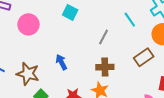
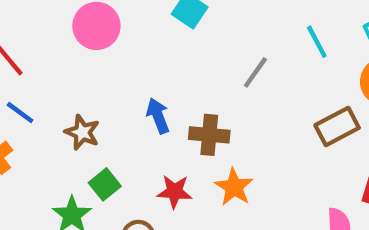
brown cross: (105, 67) -> (209, 135), moved
brown star: (28, 74) -> (82, 132), size x0.7

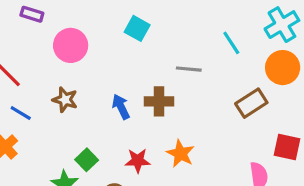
gray line: (255, 72) -> (189, 69), turned 65
brown star: (82, 132) -> (65, 100), moved
brown cross: (209, 135) -> (159, 101), moved

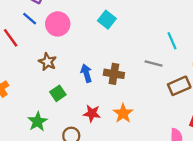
gray line: (189, 69) -> (154, 64), moved
blue line: (21, 113) -> (30, 19), moved
green square: (87, 160) -> (58, 93), moved

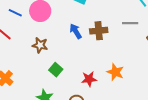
blue arrow: (86, 73) -> (76, 31), moved
brown cross: (114, 74) -> (99, 31), moved

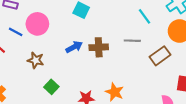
blue line: (15, 13) -> (16, 32), moved
blue arrow: (76, 31) -> (74, 47), turned 91

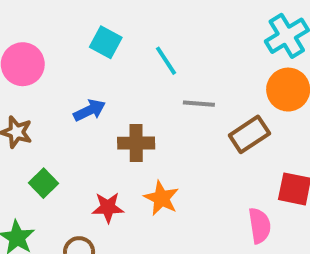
cyan line: (144, 16) -> (166, 61), moved
brown cross: (99, 47) -> (136, 143), moved

